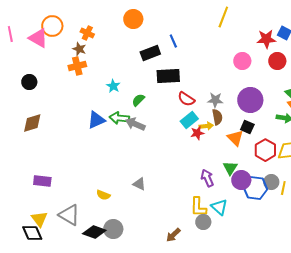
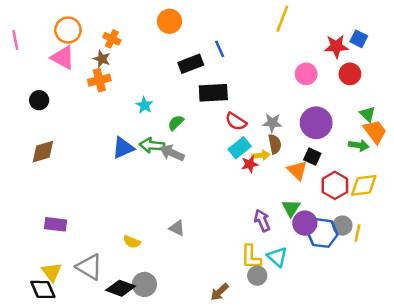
pink triangle: (38, 38) -> (63, 58), moved

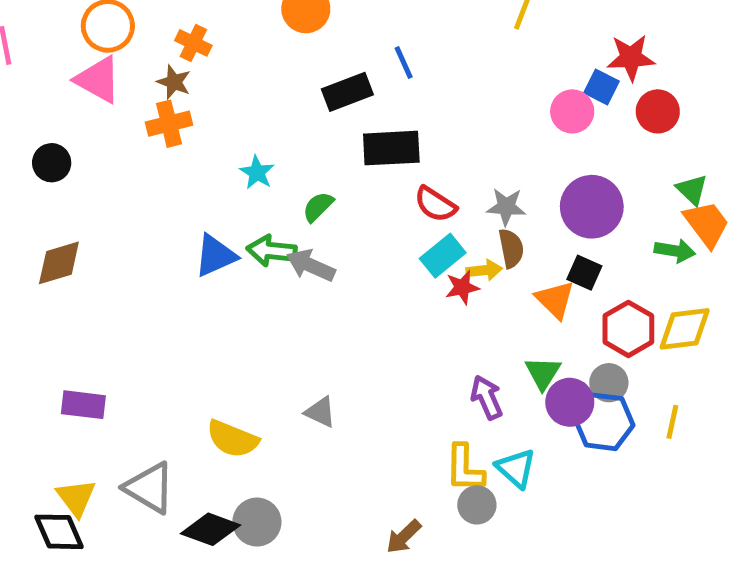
blue square: (359, 39) -> (602, 87), moved
gray circle: (342, 226) -> (609, 383), moved
yellow semicircle: (132, 242) -> (232, 439), size x1.5

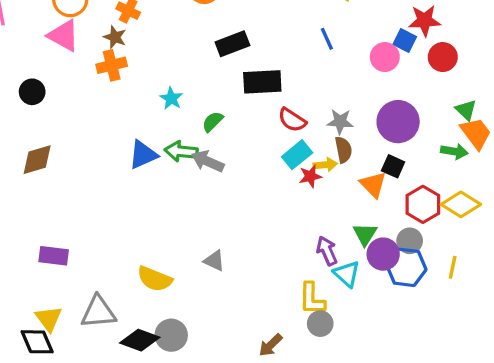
blue line: (404, 63) -> (327, 39), moved
yellow diamond: (685, 329) -> (461, 204), turned 39
cyan triangle: (516, 468) -> (347, 274), moved
gray triangle: (149, 488) -> (98, 312), turned -36

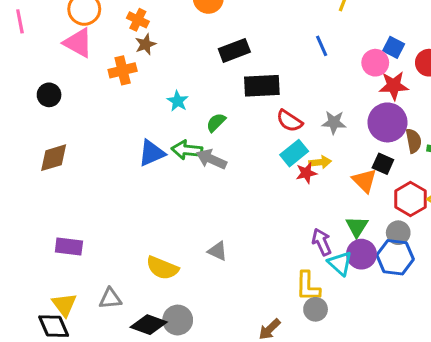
red star: (425, 21) -> (394, 86), moved
brown star: (115, 37) -> (146, 44), moved, turned 30
brown semicircle: (343, 150) -> (414, 141), moved
purple circle: (383, 254) -> (361, 254), moved
gray triangle: (98, 312) -> (110, 299), size x0.7

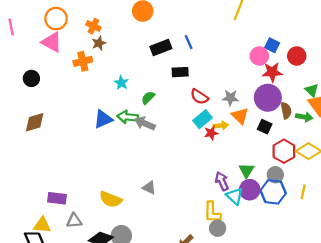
blue line: (322, 46) -> (189, 42), moved
black rectangle: (262, 86) -> (180, 72), size x0.7
orange triangle: (365, 181) -> (240, 116), moved
purple rectangle: (69, 246) -> (57, 198), moved
yellow triangle: (64, 305) -> (42, 225), turned -48

